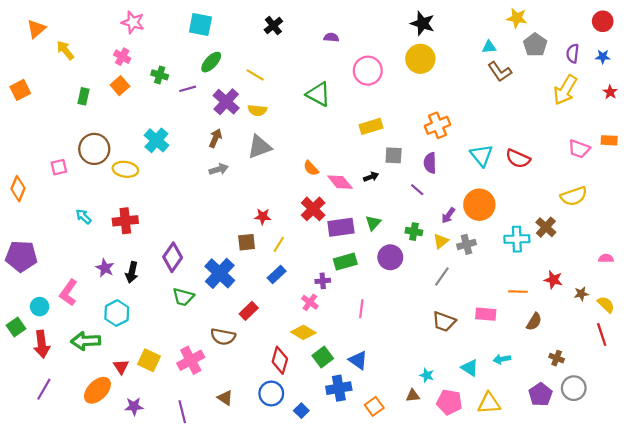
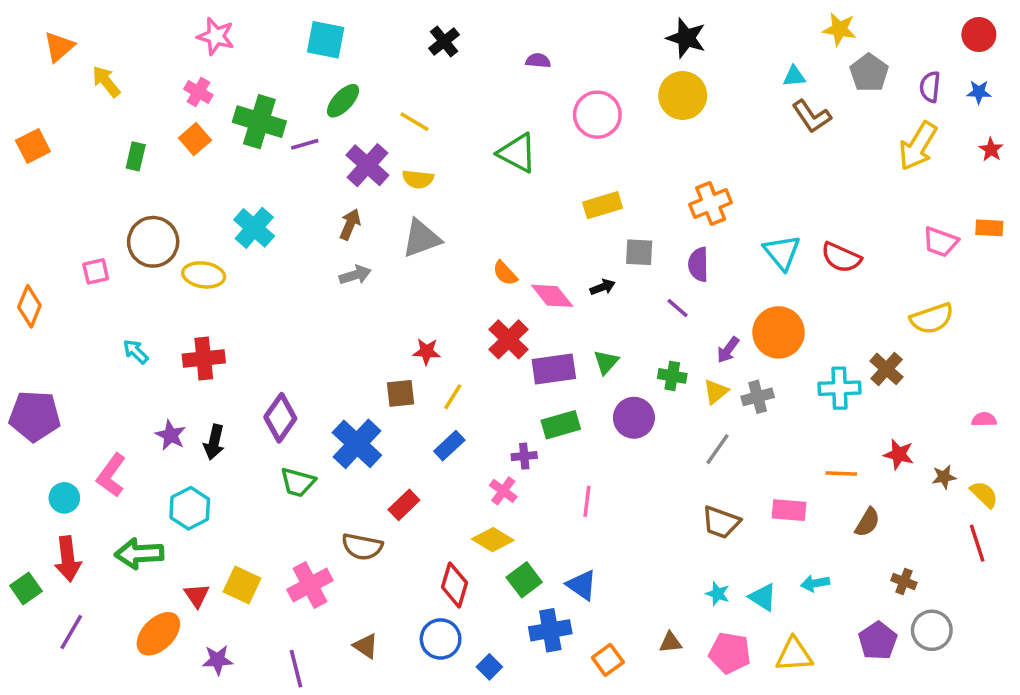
green cross: (160, 75) -> (259, 122), size x1.8
green square: (16, 327) -> (26, 588), moved
cyan star: (427, 375) -> (718, 594), moved

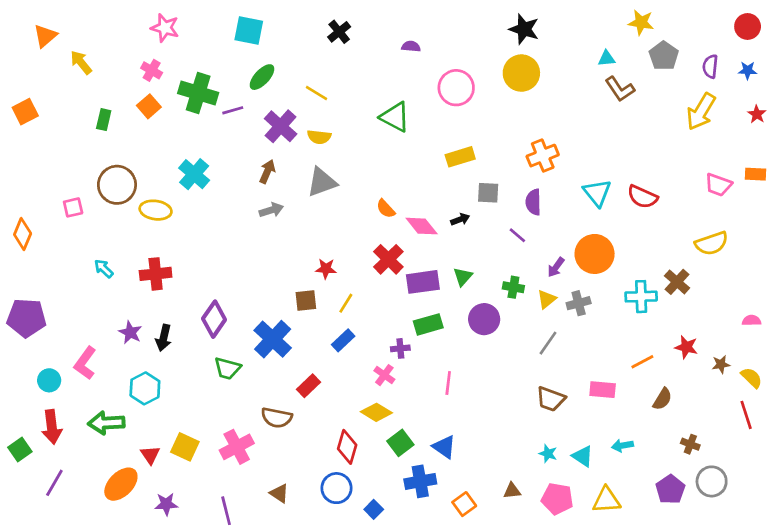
orange line: (841, 473) -> (642, 362), turned -30

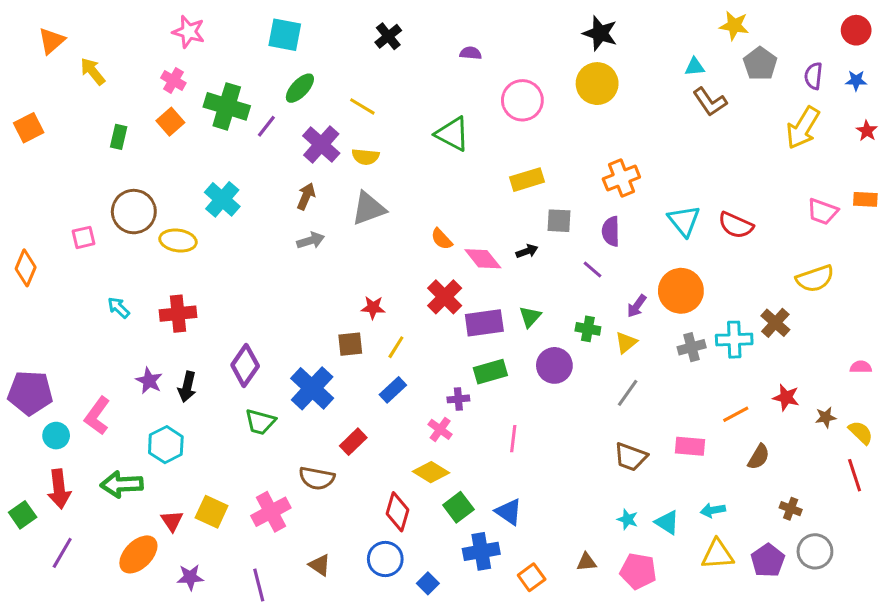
purple line: (233, 110) -> (266, 126), turned -36
gray cross: (579, 303) -> (692, 347), moved
purple pentagon: (27, 318) -> (30, 393), moved
yellow triangle: (607, 500) -> (717, 554), moved

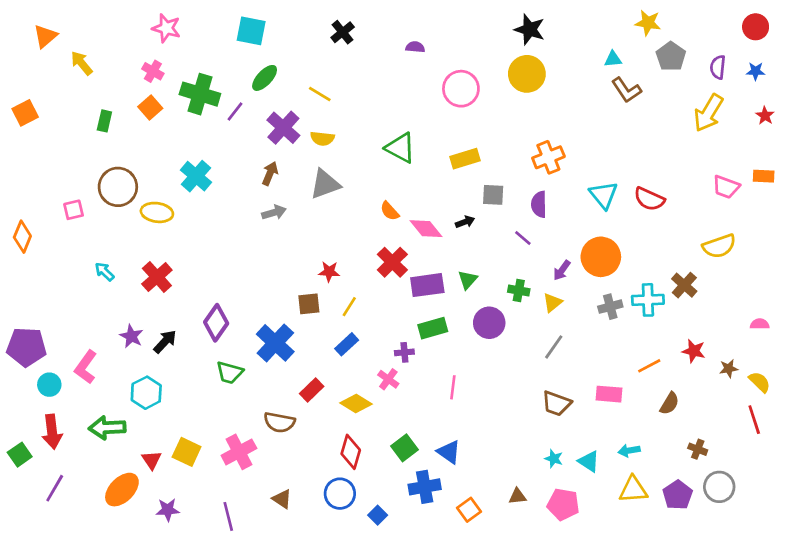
green triangle: (452, 134) -> (400, 148), moved
red cross: (178, 314) -> (157, 277), turned -36
black arrow: (187, 387) -> (165, 342), turned -150
yellow diamond: (431, 472) -> (356, 403), moved

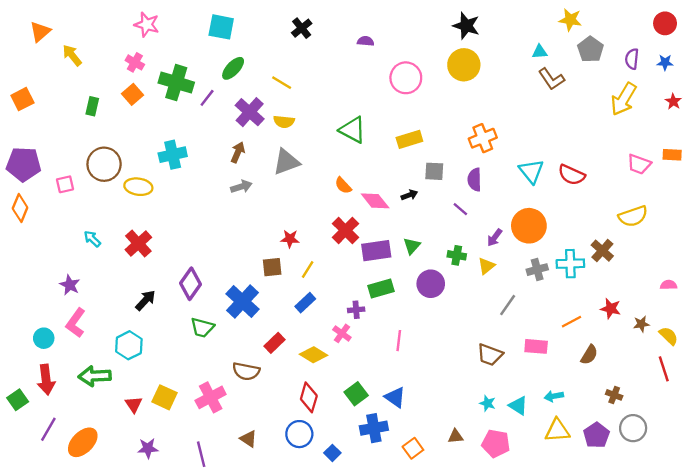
cyan cross: (196, 176) -> (173, 155), turned 36
purple star: (131, 336) -> (70, 285), moved
purple pentagon: (26, 347) -> (24, 164), moved
gray line: (554, 347) -> (508, 305), moved
orange ellipse: (122, 490) -> (83, 442), moved

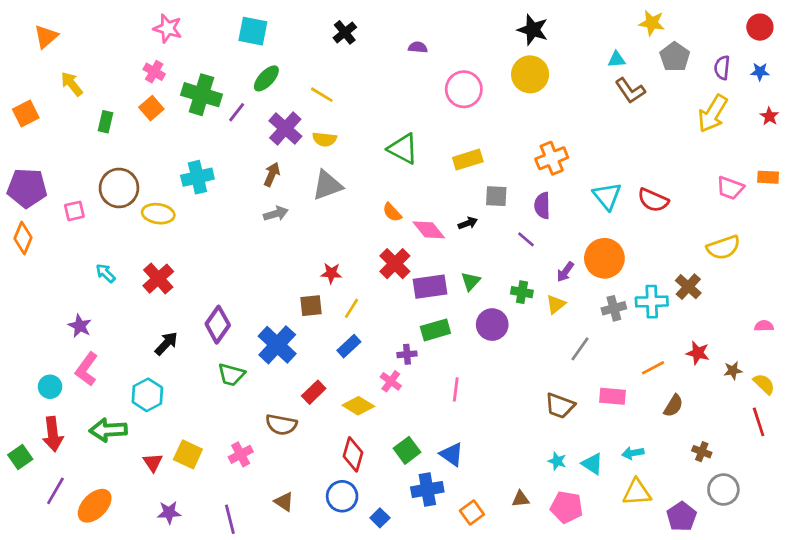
yellow arrow: (72, 55) -> (72, 84), moved
pink cross: (211, 397) -> (241, 454), size x0.7
purple pentagon: (596, 435) -> (682, 517), moved

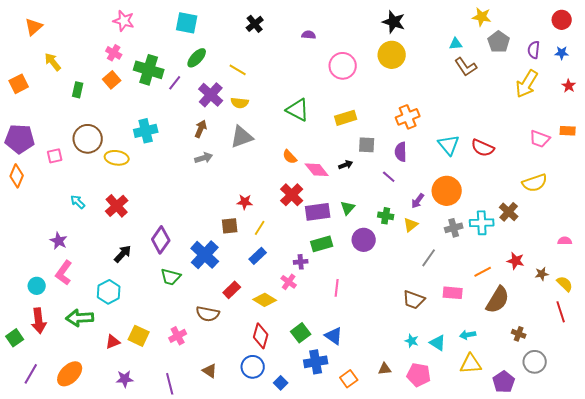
brown semicircle: (673, 406) -> (498, 300), size x1.6
red triangle: (153, 462) -> (113, 342), turned 42
purple line: (55, 491) -> (31, 374), moved

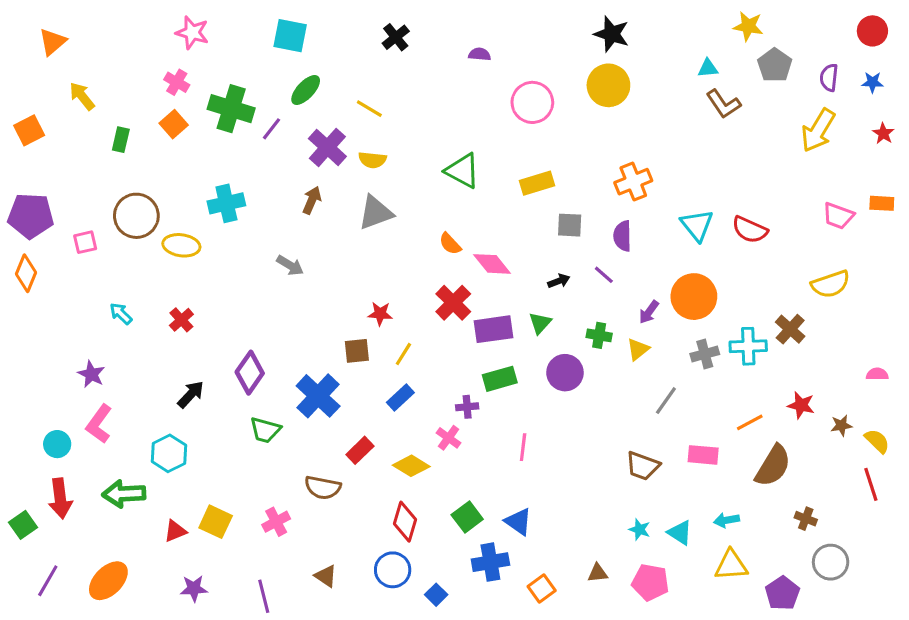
gray arrow: (204, 158) -> (290, 265), moved, turned 48
black arrow: (346, 165) -> (559, 281), moved
red cross: (117, 206) -> (181, 320), size x0.7

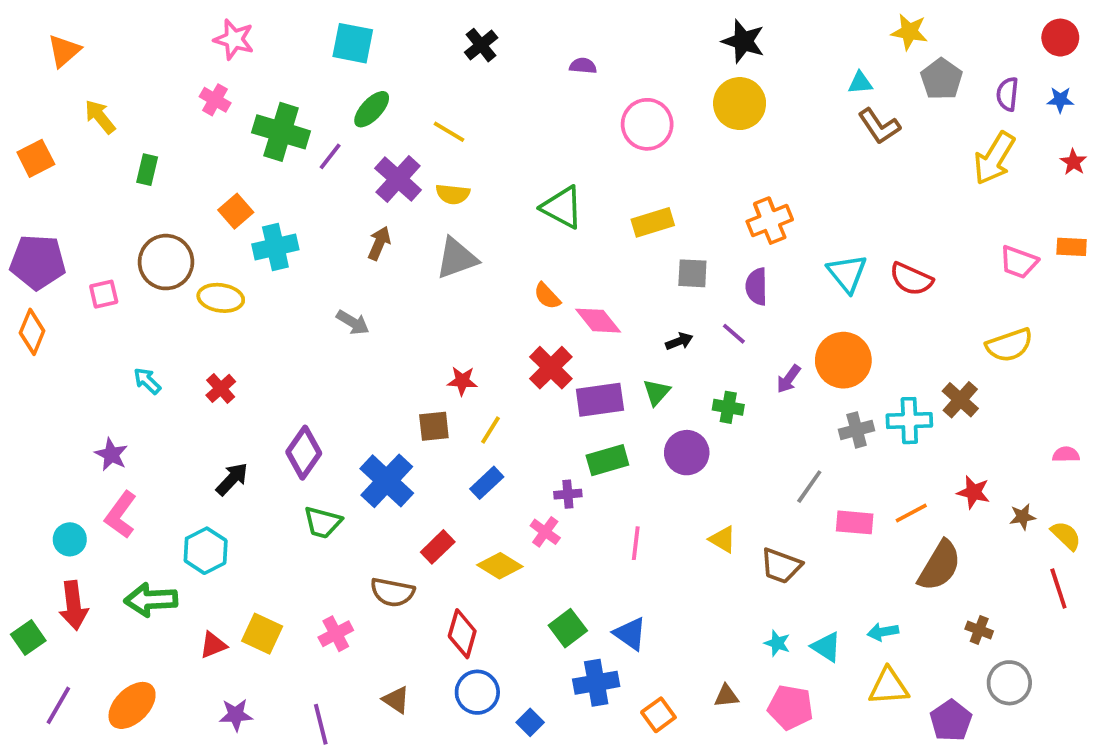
orange square: (174, 124) -> (236, 211), moved
yellow triangle: (638, 349) -> (723, 539), moved, turned -50
pink rectangle: (703, 455) -> (855, 522), moved
red diamond: (405, 522) -> (462, 634), moved

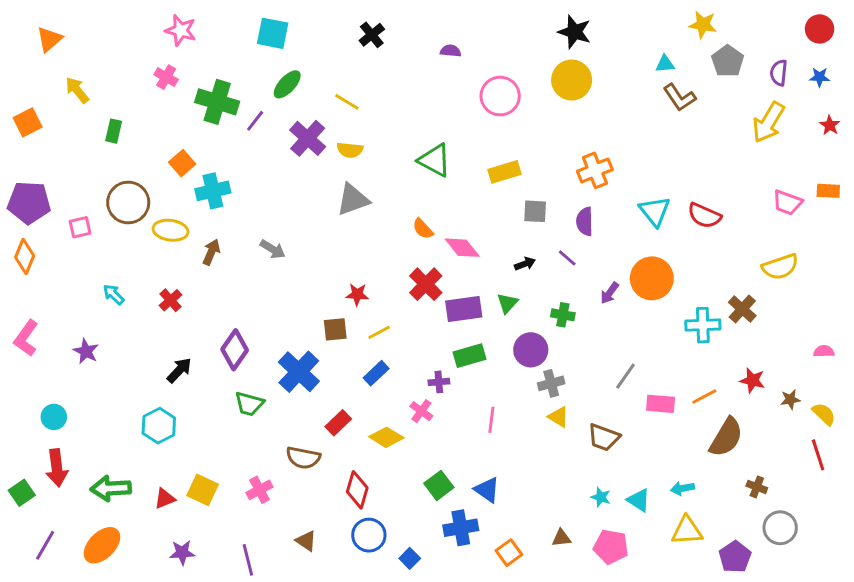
brown arrow: (379, 243) -> (211, 252), moved
yellow line: (491, 430) -> (379, 332), turned 30
gray cross: (857, 430) -> (551, 383), moved
pink L-shape: (121, 515) -> (26, 338), moved
green arrow: (151, 600) -> (111, 488), moved

